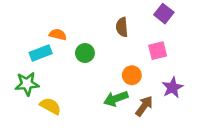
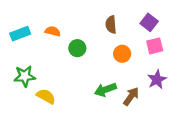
purple square: (164, 14) -> (149, 22), moved
pink square: (158, 51) -> (155, 46), moved
cyan rectangle: (41, 53) -> (20, 34), moved
orange circle: (132, 75) -> (122, 54), moved

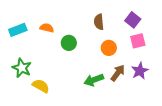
green star: (25, 76) -> (22, 68), turned 30
brown arrow: (131, 96) -> (118, 73), moved

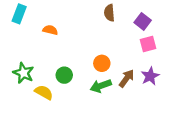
brown semicircle: (99, 22) -> (109, 13), moved
cyan rectangle: (18, 30) -> (19, 14), moved, turned -48
green circle: (69, 43) -> (64, 75), moved
orange circle: (109, 48) -> (102, 63), moved

